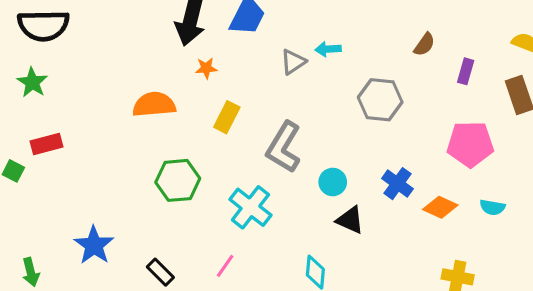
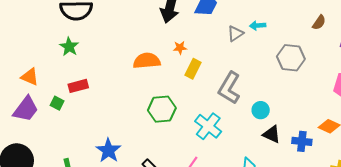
orange star: (206, 68) -> (180, 48), moved
blue cross: (398, 184) -> (302, 141), moved, turned -30

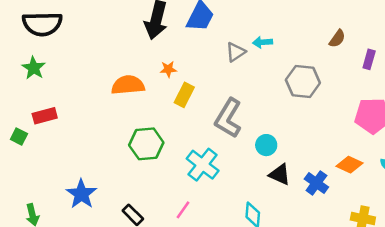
blue cross: (302, 141) -> (316, 183), turned 30

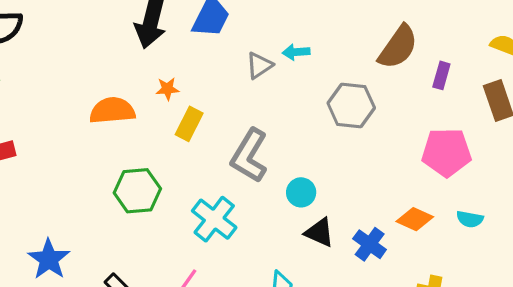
brown semicircle: (337, 39) -> (398, 47), size x1.8

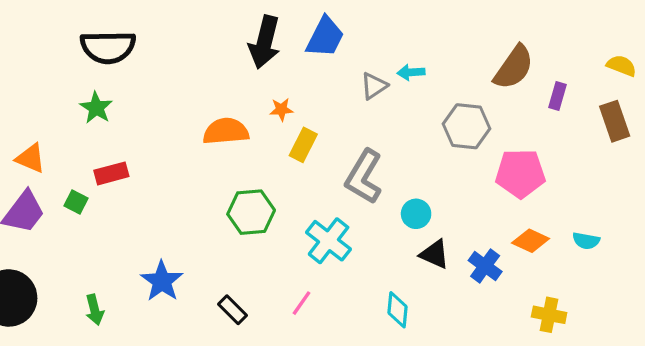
pink pentagon: (446, 152) -> (520, 173), moved

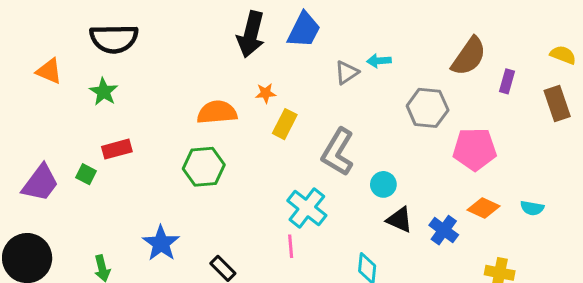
orange triangle: (31, 158) -> (49, 71), moved
green hexagon: (251, 212) -> (204, 167), moved
pink line: (302, 303) -> (291, 246), moved, turned -40

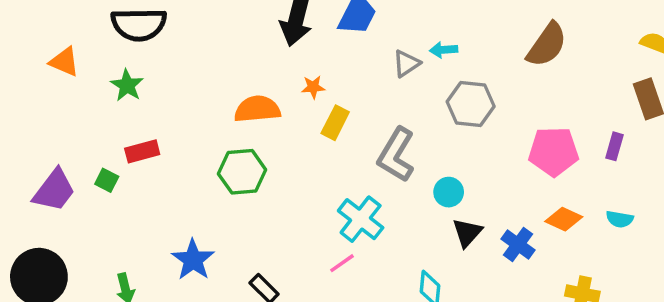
purple rectangle: (507, 81) -> (615, 146), moved
gray hexagon: (428, 108) -> (471, 104), moved
black triangle: (400, 220) -> (467, 233), turned 48
pink line: (291, 246) -> (342, 263), turned 60

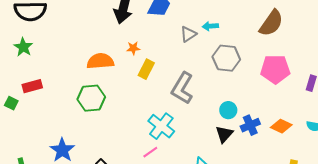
pink pentagon: (554, 151) -> (275, 69), moved
cyan circle: (449, 192) -> (228, 110), moved
blue cross: (518, 245) -> (250, 125), moved, turned 30

